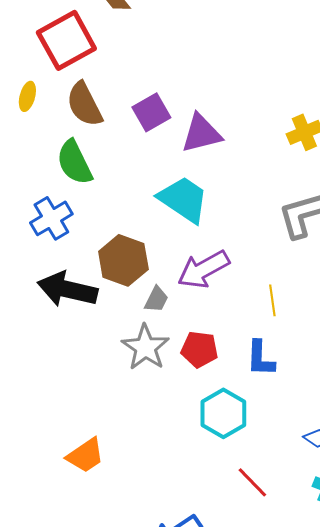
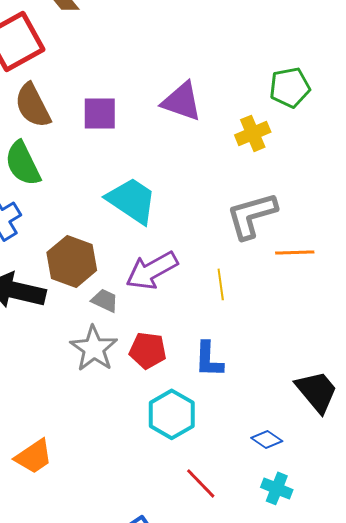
purple square: (151, 112) -> (100, 113), turned 30
purple triangle: (201, 133) -> (182, 101), moved, turned 33
gray trapezoid: (156, 299) -> (105, 300), turned -92
yellow line: (272, 300) -> (221, 284), moved

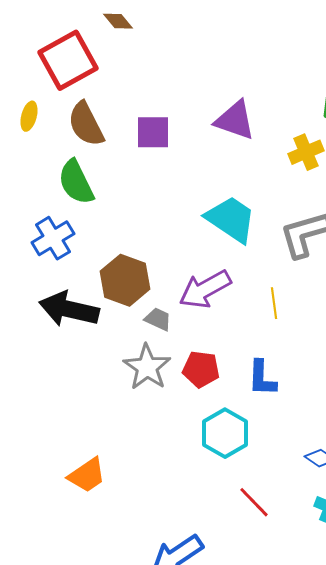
cyan trapezoid: (132, 200) -> (231, 219), moved

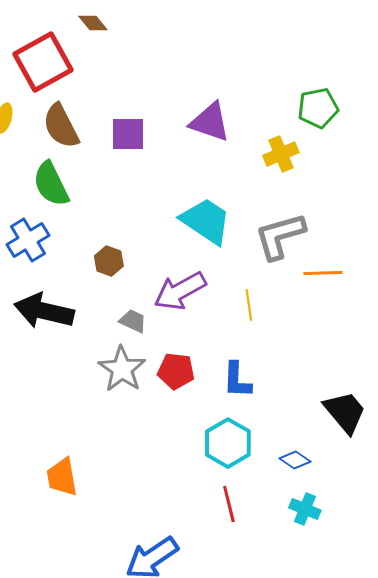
brown hexagon: (125, 280) -> (109, 261), moved, size x0.6
cyan hexagon: (225, 433) -> (228, 443), moved
orange trapezoid: (87, 475) -> (62, 477), turned 114
red line: (254, 502) -> (229, 504), turned 30

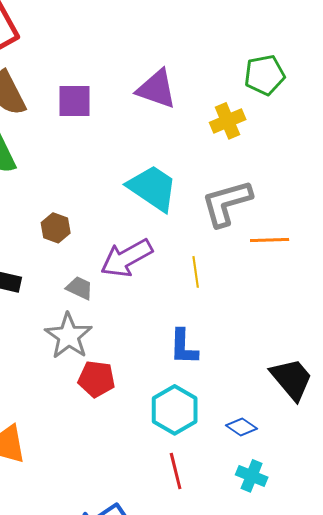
red pentagon: (176, 371) -> (97, 379), moved

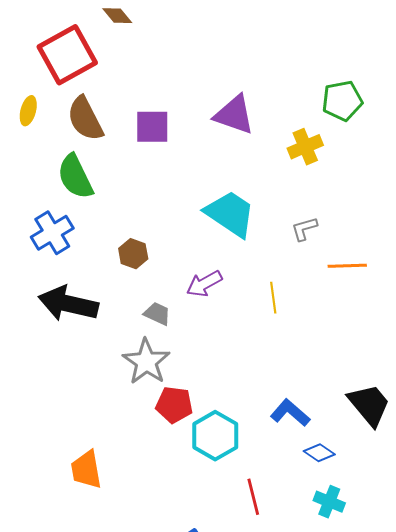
gray L-shape: (227, 203) -> (304, 229), size x0.5
purple arrow: (127, 258) -> (204, 284), size x0.7
blue L-shape: (184, 347) -> (290, 413), moved, turned 129
cyan hexagon: (175, 410) -> (215, 436), moved

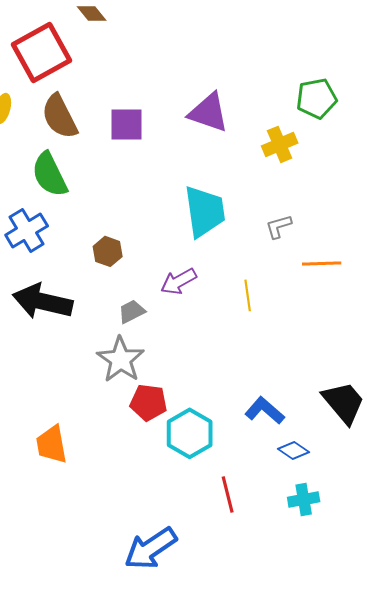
cyan trapezoid: (230, 214) -> (205, 211), turned 48
gray trapezoid: (157, 314) -> (132, 311), turned -52
orange trapezoid: (86, 470) -> (52, 444), moved
cyan cross: (329, 502) -> (304, 499), turned -32

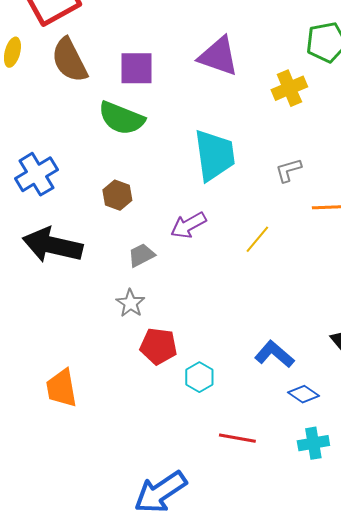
green semicircle: (50, 174) -> (121, 118), moved, turned -42
yellow line: (248, 295) -> (257, 239), turned 48
gray star: (121, 359) -> (130, 303), size x0.6
cyan hexagon: (190, 433) -> (199, 377), size x0.6
red line: (228, 494) -> (237, 438), turned -66

